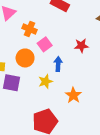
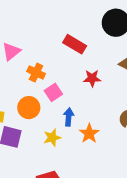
red star: (81, 46) -> (92, 78), moved
orange star: (73, 95) -> (89, 133), moved

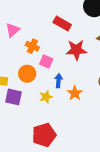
red star: (92, 78) -> (76, 50), size x1.5
pink square: (53, 92) -> (46, 61), turned -32

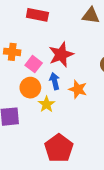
red star: (76, 50) -> (61, 55), moved
pink square: (46, 61) -> (34, 64), turned 32
orange circle: (27, 74) -> (30, 88), moved

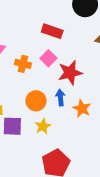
pink square: (34, 64) -> (48, 58), moved
yellow star: (46, 104) -> (43, 126), moved

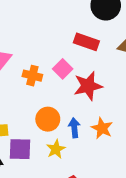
red rectangle: (52, 31) -> (86, 42), moved
blue arrow: (60, 98) -> (74, 128), moved

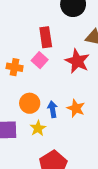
red rectangle: (86, 42) -> (46, 37), moved, turned 66
red star: (88, 86) -> (77, 61), moved, turned -30

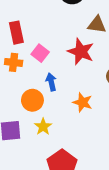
red rectangle: (46, 37) -> (16, 33), moved
blue arrow: (53, 109) -> (51, 82), moved

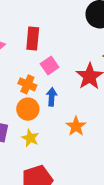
orange cross: (14, 62) -> (27, 84), moved
yellow star: (43, 127) -> (30, 138), turned -30

